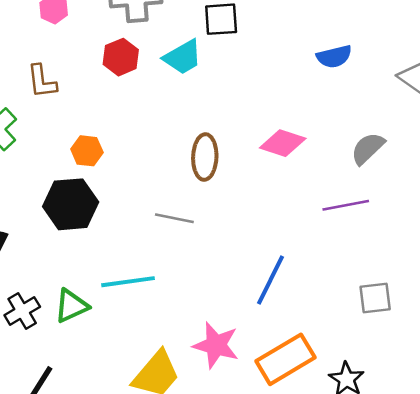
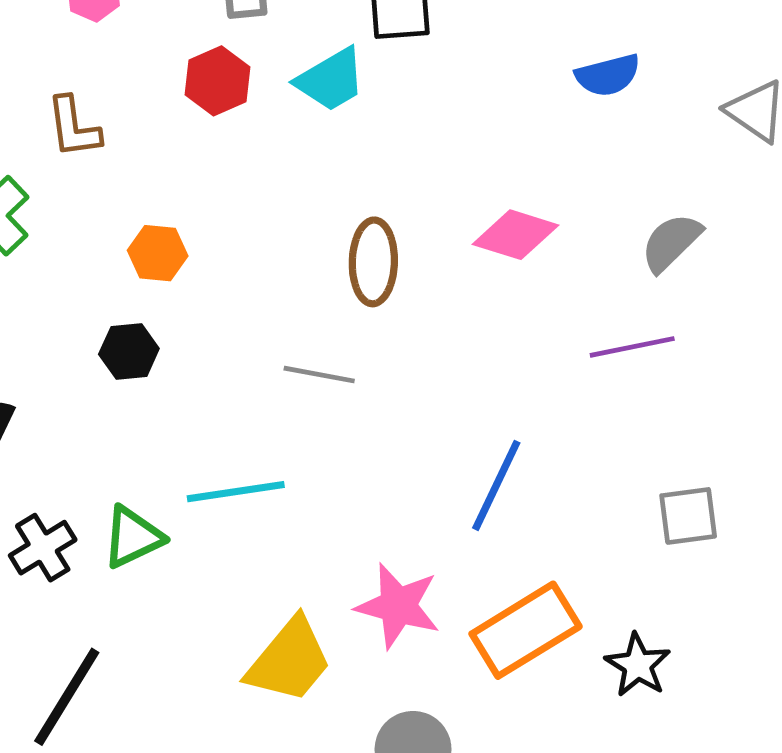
black hexagon: (71, 204) -> (129, 351), size x0.6

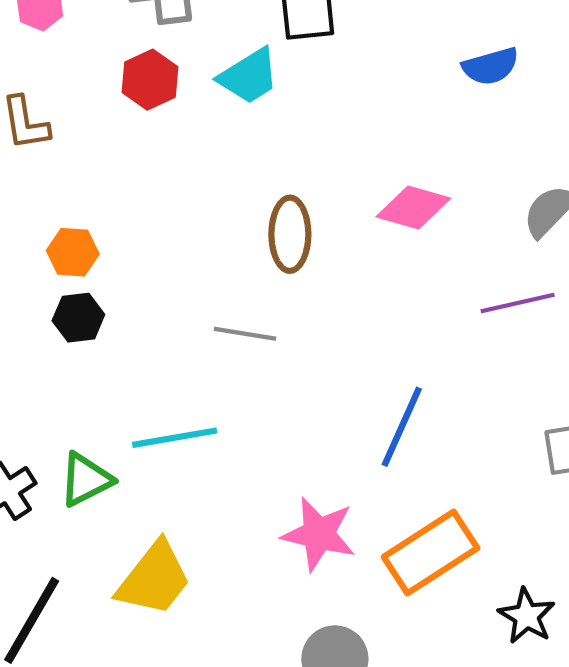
orange hexagon: (158, 253) -> (73, 252), moved
yellow trapezoid: (289, 660) -> (154, 579), moved
black star: (638, 665) -> (527, 616), moved

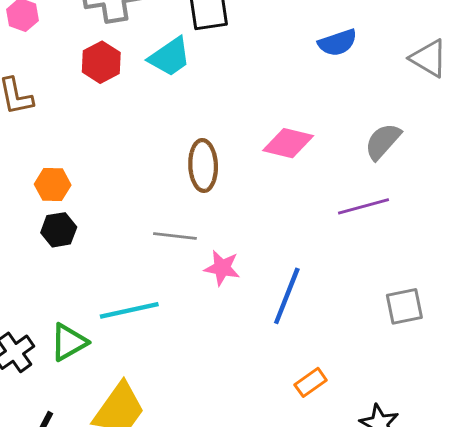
pink star: (319, 534) -> (222, 268), moved, size x0.7
orange rectangle: (431, 552) -> (311, 382), size x0.5

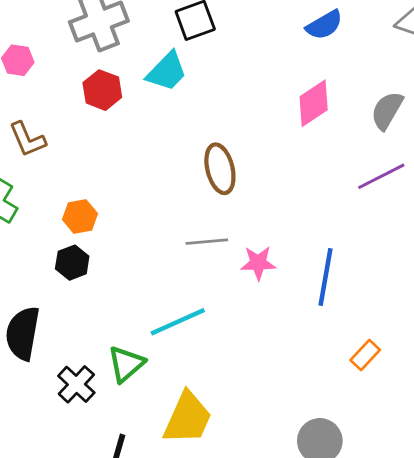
pink diamond: (288, 143) -> (314, 103), moved, turned -36
black hexagon: (59, 230) -> (72, 263), moved

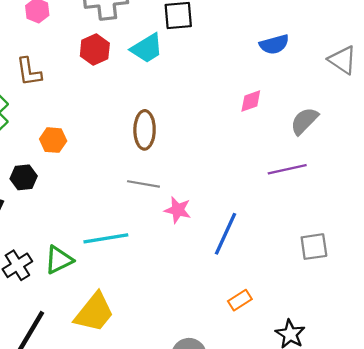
pink diamond: (314, 103) -> (251, 101), size x0.7
brown ellipse: (220, 169) -> (145, 130), moved
black hexagon: (72, 263) -> (24, 177), moved

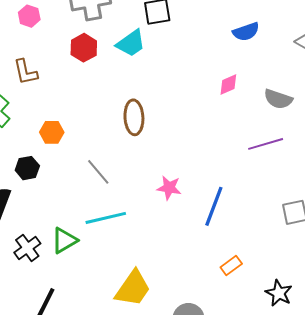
gray semicircle: (304, 121) -> (278, 99), turned -112
gray line: (143, 184) -> (98, 172), moved, turned 44
yellow trapezoid: (94, 312) -> (133, 288), moved

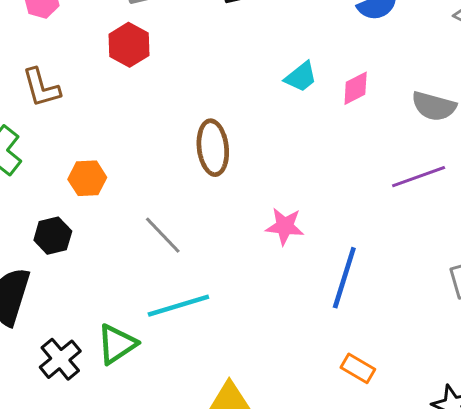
cyan trapezoid: (131, 43) -> (301, 77), moved, size x0.7
pink star: (169, 188) -> (285, 226), moved
orange rectangle: (231, 266) -> (358, 368), moved, turned 70

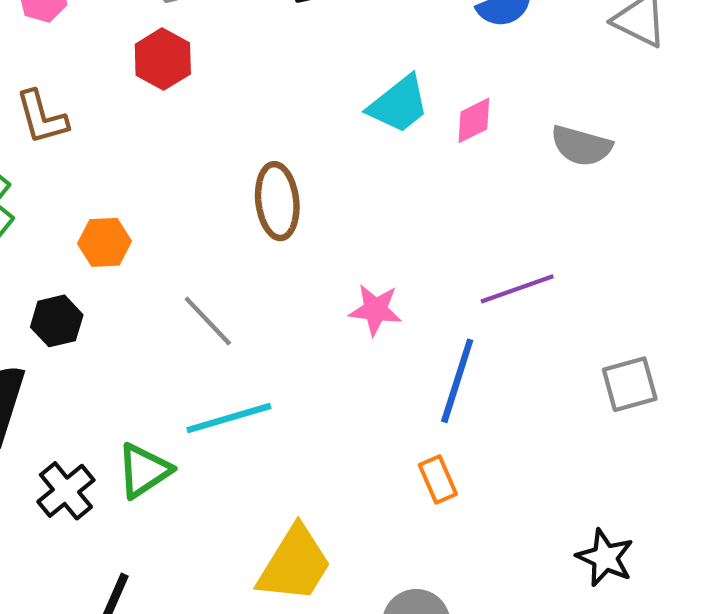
cyan trapezoid: (301, 77) -> (399, 104), size x1.4
purple line: (419, 177) -> (517, 289), moved
orange rectangle: (358, 368) -> (438, 480), moved, turned 36

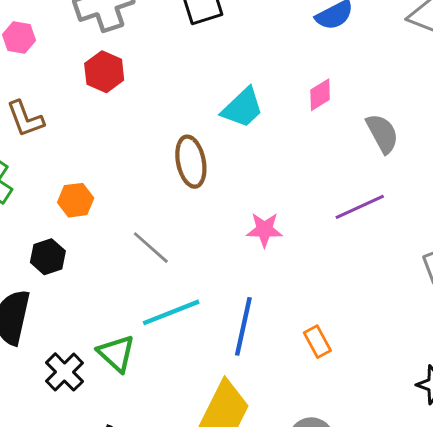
cyan trapezoid: (399, 104) -> (243, 108), moved
gray semicircle: (581, 146) -> (382, 133), moved, turned -129
blue line: (457, 381) -> (243, 326), moved
green triangle: (144, 471) -> (116, 353), turned -39

